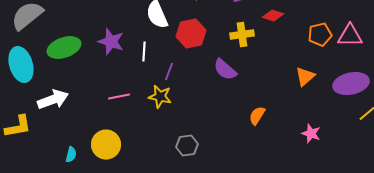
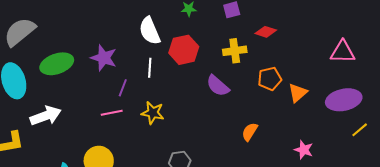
orange pentagon: (320, 35) -> (270, 79), moved
white line: (144, 52) -> (150, 68), moved
purple line: (169, 72) -> (123, 88), moved

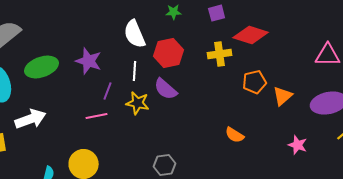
red diamond: (266, 32) -> (251, 35), size x1.6
purple semicircle: (218, 86) -> (166, 89), moved
yellow star: (153, 113) -> (138, 103), moved
orange semicircle: (250, 132) -> (235, 135), turned -90
pink star: (304, 150) -> (298, 145), moved

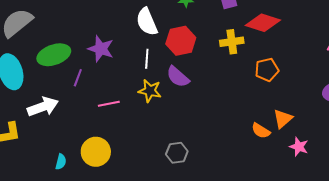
purple line: (108, 91) -> (78, 78), moved
orange triangle: (283, 96) -> (283, 119), moved
orange semicircle: (235, 135) -> (261, 131), moved
pink star: (298, 145) -> (299, 147), moved

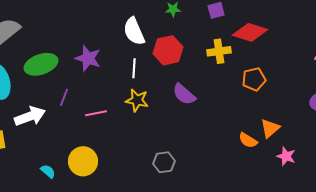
purple semicircle: (178, 77) -> (184, 94), moved
purple line: (78, 78) -> (64, 97), moved
cyan semicircle: (61, 162) -> (48, 171), turned -63

